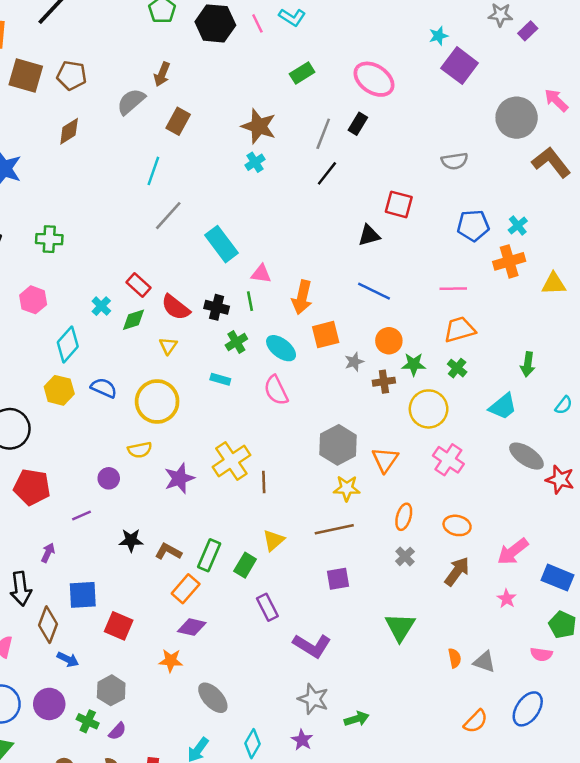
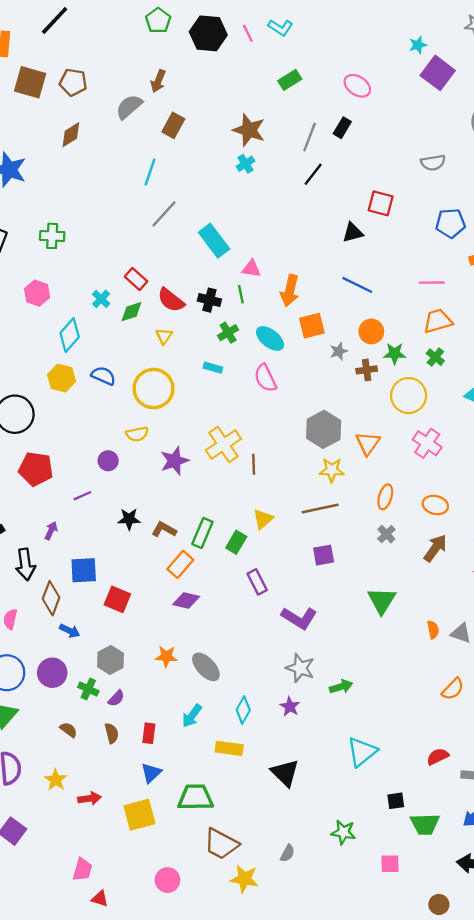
pink ellipse: (374, 79) -> (357, 86), size x0.7
orange star: (171, 661) -> (166, 656), moved

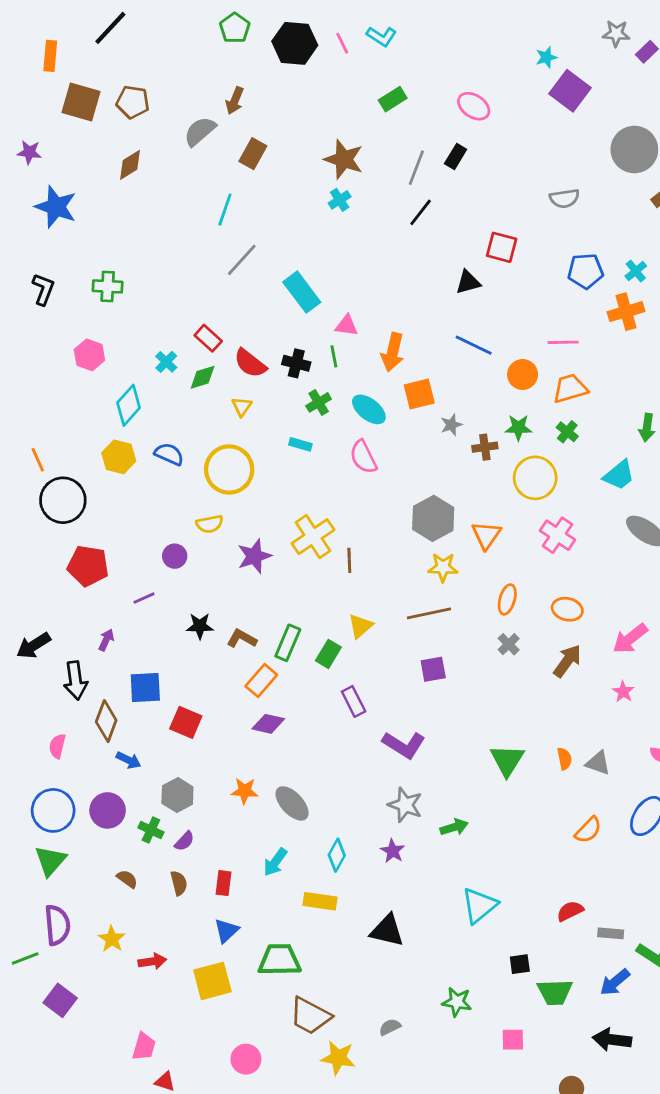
orange circle: (371, 331) -> (523, 374), moved
green triangle: (382, 601) -> (507, 760), moved
black triangle: (285, 773) -> (387, 931), turned -32
gray semicircle: (287, 853) -> (390, 1027), turned -144

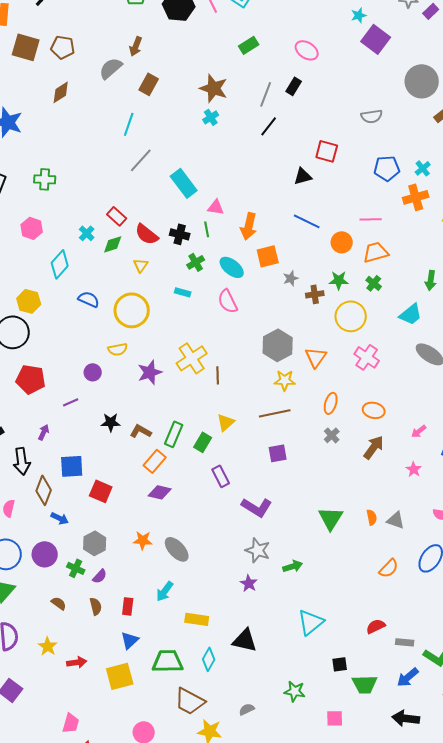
yellow hexagon: (119, 457) -> (29, 301), moved
pink arrow: (630, 639) -> (419, 431), size x0.6
cyan diamond: (337, 855) -> (209, 659), moved

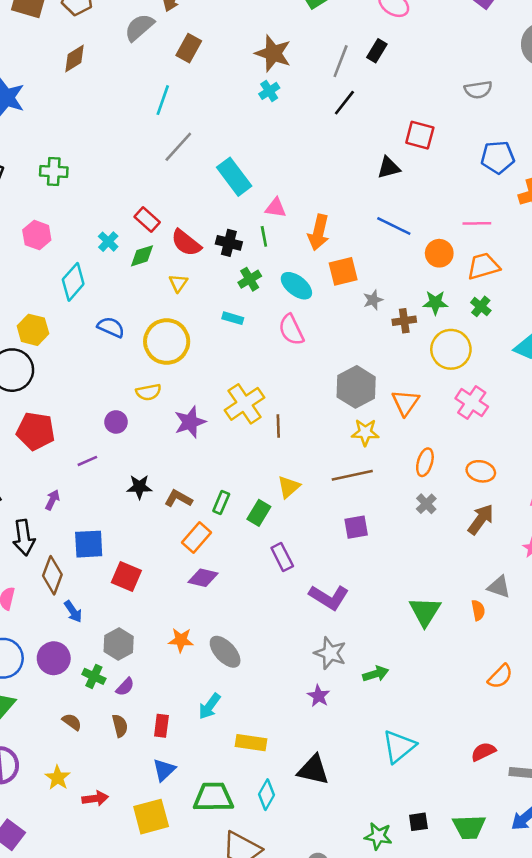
green rectangle: (174, 434) -> (221, 502), size x0.7
blue arrow: (60, 518) -> (73, 612), turned 30
gray triangle: (396, 520) -> (499, 587), moved
black square: (340, 664) -> (418, 822), moved

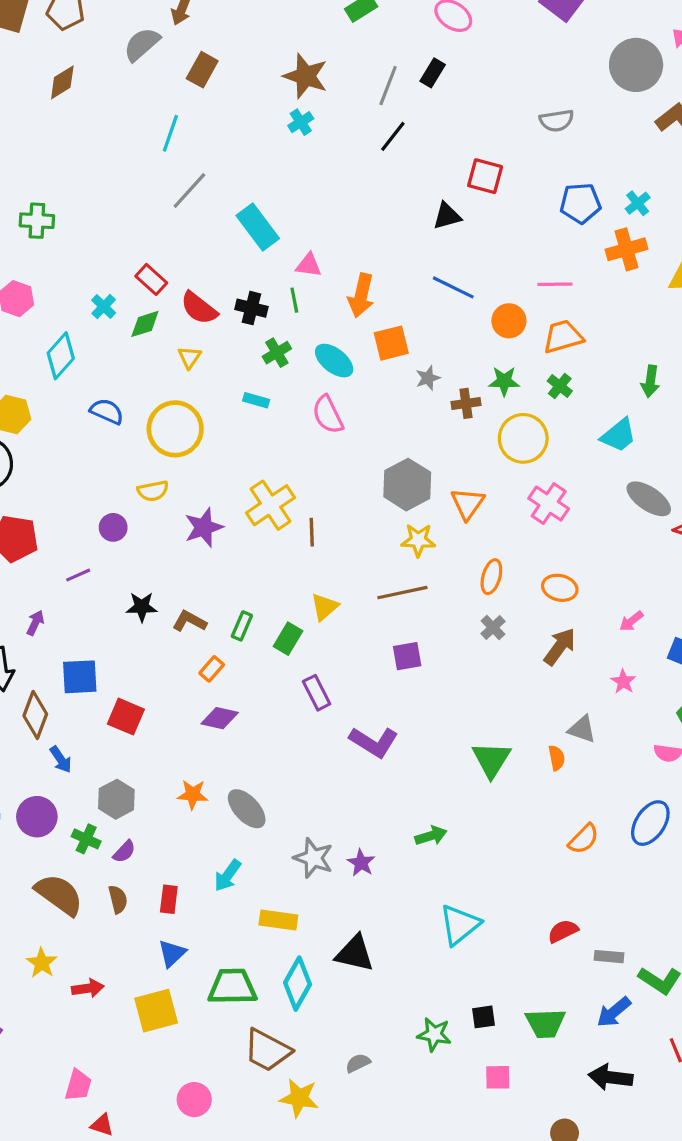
orange rectangle: (196, 538) -> (212, 669), size x0.7
gray star: (330, 653) -> (313, 858), moved
brown semicircle: (72, 722) -> (59, 895), size x2.0
cyan diamond: (267, 795) -> (298, 984), size x1.4

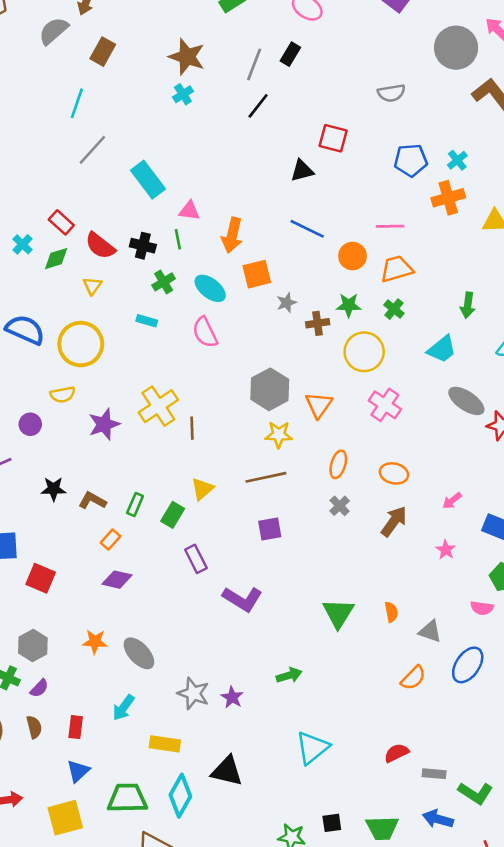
blue semicircle: (107, 411) -> (25, 330), size x1.4
gray triangle: (582, 729) -> (430, 631), moved
blue arrow: (614, 1012) -> (438, 819), turned 56

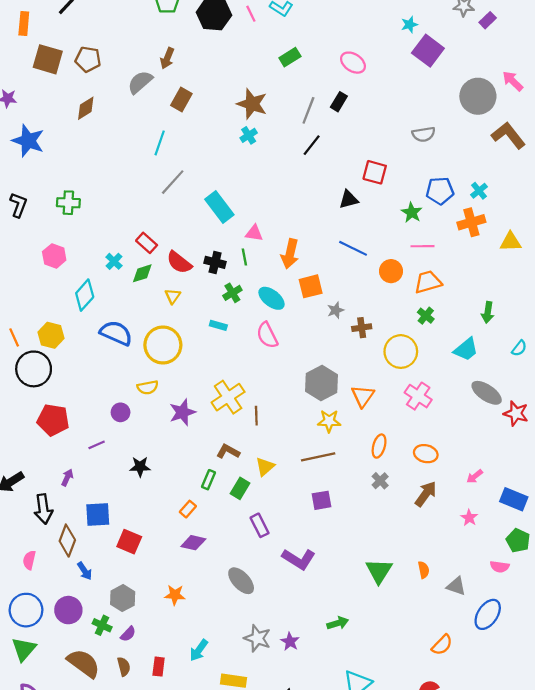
green star: (349, 305) -> (412, 212), moved, turned 30
brown L-shape: (92, 501) -> (228, 451), moved
gray ellipse: (139, 653) -> (241, 581), moved
orange semicircle: (413, 678) -> (442, 645), moved

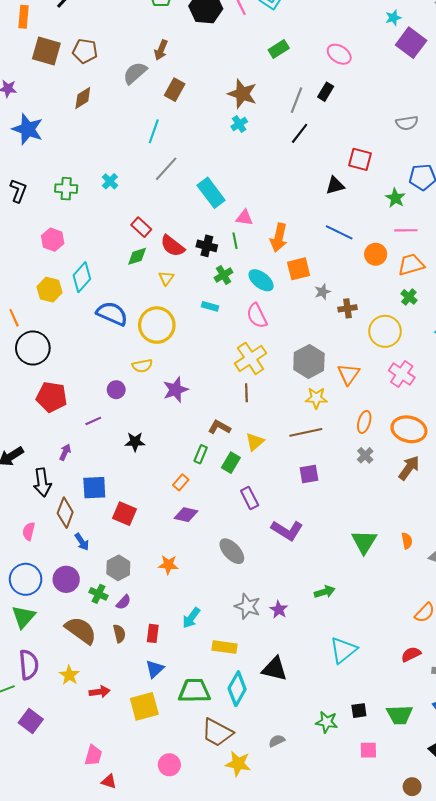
cyan cross: (114, 261) -> (110, 181), moved
yellow hexagon: (51, 335) -> (50, 290), moved
yellow cross: (228, 397) -> (251, 358), moved
orange ellipse: (426, 454) -> (409, 429), size x1.5

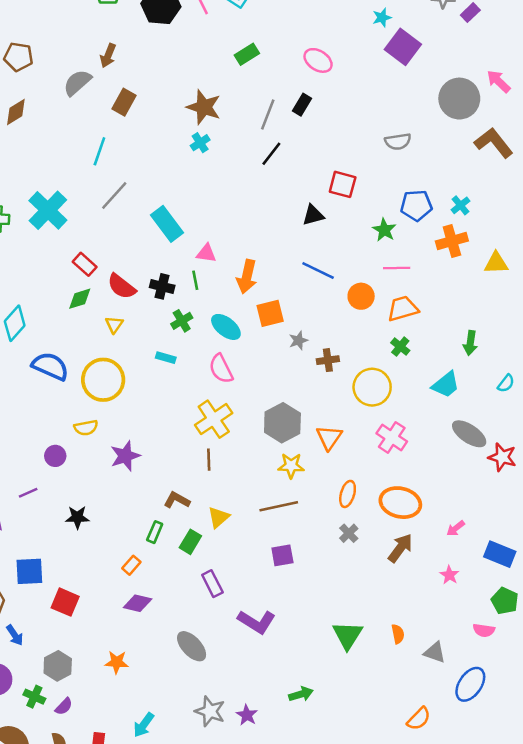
cyan cross: (110, 181) -> (48, 210), size x2.0

